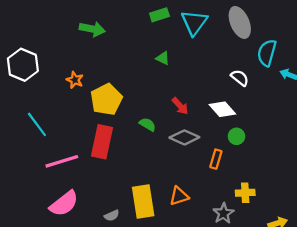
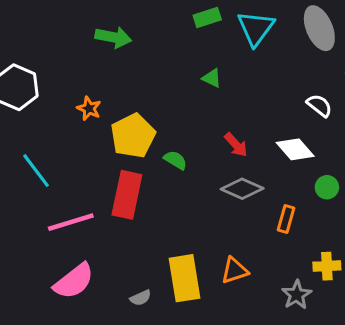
green semicircle: (148, 124) -> (175, 160), moved
green circle: (236, 136) -> (327, 187), moved

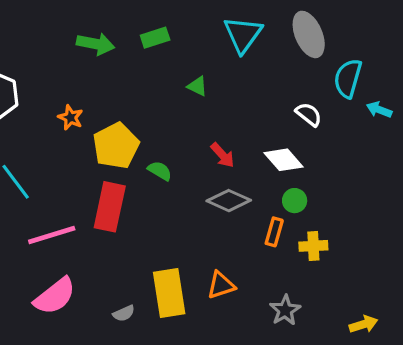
green rectangle: (207, 18) -> (155, 38), moved
green circle: (327, 187) -> (295, 201), moved
yellow cross: (327, 266) -> (313, 246), moved

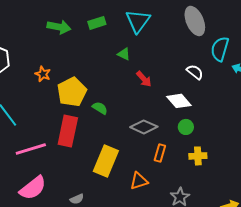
cyan triangle: (243, 34) -> (138, 21), moved
red arrow: (222, 155) -> (144, 79), moved
orange rectangle: (274, 232) -> (160, 153), moved
yellow rectangle: (169, 293) -> (106, 161), moved, turned 32

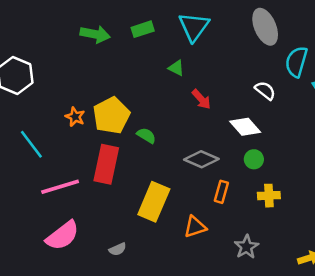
orange star: (43, 74) -> (75, 117), moved

